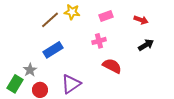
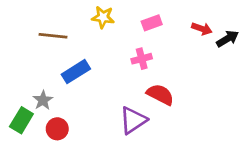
brown line: (50, 20) -> (53, 36), moved, turned 48
black arrow: (146, 45) -> (228, 39), moved
purple triangle: (71, 84) -> (133, 120), moved

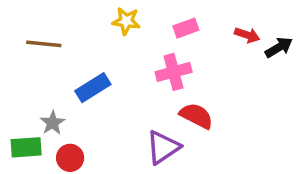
brown line: (53, 36) -> (44, 44), moved
pink cross: (142, 59) -> (174, 72), size x1.4
green rectangle: (21, 120) -> (26, 147), turned 55

